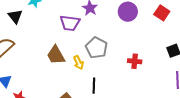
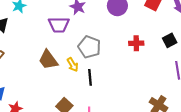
red cross: (135, 61) -> (136, 43), moved
black line: (94, 86) -> (90, 77), moved

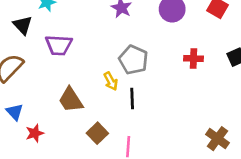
purple trapezoid: (59, 25) -> (59, 45), moved
brown trapezoid: (48, 60) -> (71, 100), moved

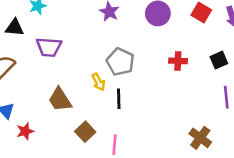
black triangle: (23, 25) -> (14, 28), turned -42

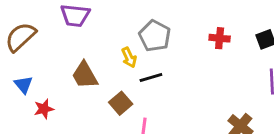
black line: (119, 99) -> (151, 78), turned 72
brown square: (85, 132) -> (121, 103), moved

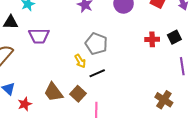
red cross: (220, 38) -> (152, 39), moved
brown trapezoid: (85, 75) -> (53, 92), moved

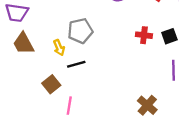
gray pentagon: (96, 44) -> (80, 31), turned 30
brown trapezoid: (53, 92) -> (23, 43), moved

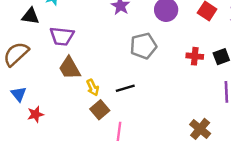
gray pentagon: (80, 31) -> (143, 46), moved
yellow arrow: (59, 48) -> (93, 88), moved

